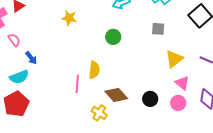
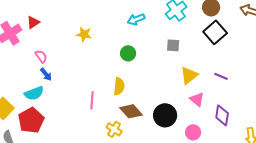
pink semicircle: (14, 40) -> (41, 56), moved
yellow semicircle: (94, 70) -> (119, 86), moved
black circle: (150, 99) -> (165, 115), size x1.5
pink circle: (178, 103) -> (193, 132), moved

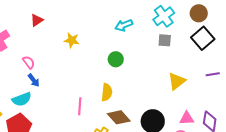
red triangle: (33, 22) -> (37, 20), moved
gray square: (173, 45) -> (165, 40), moved
purple line: (221, 76) -> (213, 74), moved, turned -32
pink triangle: (197, 99) -> (187, 118), moved, turned -42

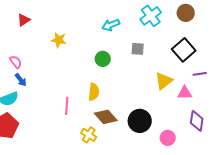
black square: (203, 38) -> (184, 50), moved
gray square: (165, 40) -> (138, 49), moved
pink triangle: (187, 118) -> (185, 93), moved

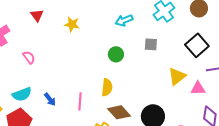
red triangle: (24, 20) -> (37, 15), turned -32
yellow star: (59, 40) -> (72, 24), moved
blue arrow: (21, 80) -> (50, 99), moved

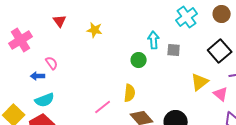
cyan arrow: (124, 20) -> (154, 40), moved, turned 108
pink triangle: (198, 88) -> (221, 94), turned 42
blue arrow: (50, 99) -> (38, 76), moved, turned 128
pink line: (80, 101) -> (103, 107), turned 48

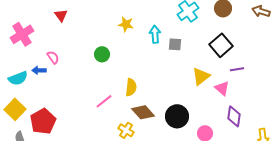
yellow star: (95, 30) -> (126, 24), moved
green circle: (139, 60) -> (102, 54), moved
cyan semicircle: (45, 100) -> (18, 78), moved

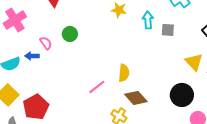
green circle: (102, 54) -> (70, 34), moved
yellow triangle: (201, 76) -> (194, 62), turned -36
black circle: (177, 116) -> (182, 95), moved

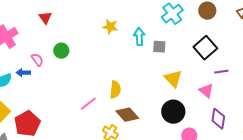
yellow triangle: (194, 62) -> (173, 79), moved

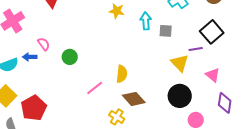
green circle: (61, 51) -> (70, 57), moved
purple line: (221, 72) -> (196, 49), moved

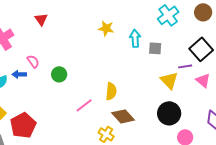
pink triangle: (213, 75) -> (203, 80), moved

